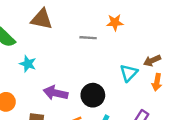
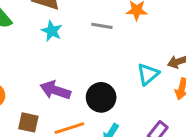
cyan star: (28, 64) -> (52, 31), moved

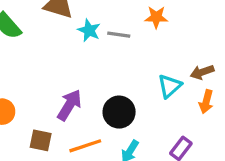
cyan star: (52, 31) -> (89, 30), moved
purple arrow: (55, 90) -> (69, 105), turned 104

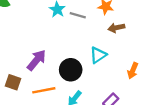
brown arrow: (202, 72) -> (116, 28), moved
cyan triangle: (169, 86) -> (98, 55), moved

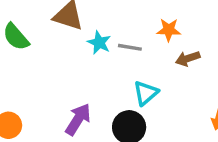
cyan triangle: (98, 55) -> (146, 93), moved

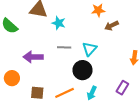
gray line: (130, 47) -> (64, 47), moved
purple arrow: (78, 119) -> (33, 57), moved, turned -114

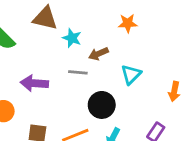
brown arrow: (112, 26) -> (98, 54), moved
cyan triangle: (90, 49) -> (131, 74), moved

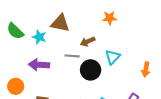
brown triangle: (45, 18) -> (60, 23), moved
cyan star: (72, 38) -> (39, 37), moved
black circle: (102, 105) -> (91, 70), moved

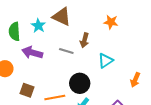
green semicircle: (15, 31) -> (14, 32), moved, turned 30
brown arrow: (88, 42) -> (84, 40), turned -64
black circle: (91, 70) -> (80, 83), moved

